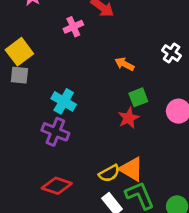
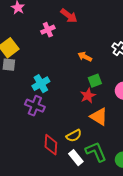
cyan cross: (64, 101) -> (41, 84), turned 30
orange triangle: (131, 169) -> (99, 117), moved
red diamond: (57, 186) -> (51, 145), moved, turned 75

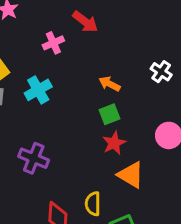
green square: (95, 81) -> (110, 114), moved
cyan cross: (41, 84) -> (38, 90), moved
yellow semicircle: (74, 136) -> (93, 204), turned 119

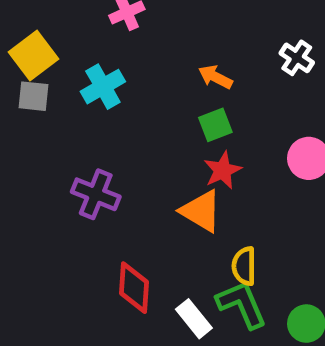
orange triangle: (131, 175) -> (201, 211), moved
yellow semicircle: (93, 204) -> (244, 266), moved

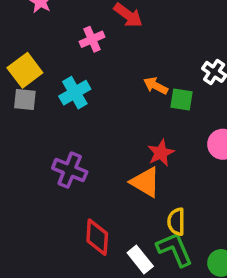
green square: (215, 125) -> (181, 99), moved, turned 30

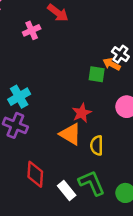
orange arrow: (156, 86) -> (112, 64), moved
cyan cross: (75, 93) -> (19, 97), moved
yellow semicircle: (176, 222) -> (97, 145), moved

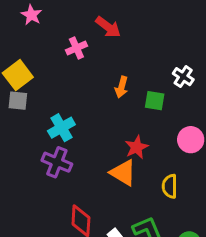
orange arrow: (112, 64) -> (122, 87), moved, turned -102
yellow semicircle: (97, 145) -> (170, 186), moved

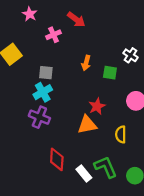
pink star: (31, 15) -> (30, 14), moved
gray square: (18, 101) -> (46, 73), moved
orange triangle: (123, 173) -> (87, 125), turned -42

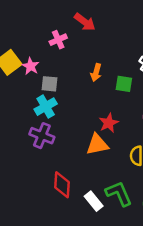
pink star: (30, 14) -> (30, 66), moved

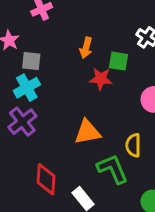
red star: (109, 123) -> (101, 79), moved, turned 30
purple cross: (42, 136) -> (22, 122), turned 30
green L-shape: (119, 194) -> (113, 169), moved

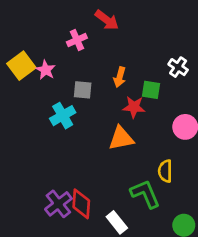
gray square: (31, 61) -> (83, 90), moved
purple cross: (22, 122) -> (58, 204), moved
orange triangle: (87, 132) -> (121, 138), moved

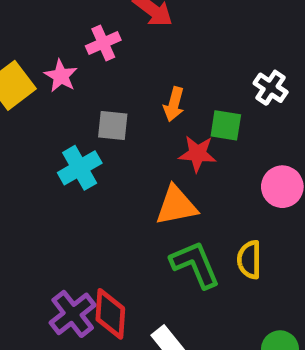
pink star: (46, 70) -> (61, 76), moved
green L-shape: (145, 194) -> (195, 264), moved

